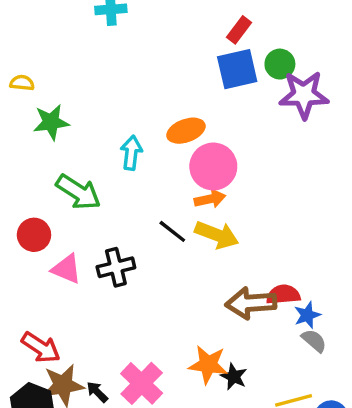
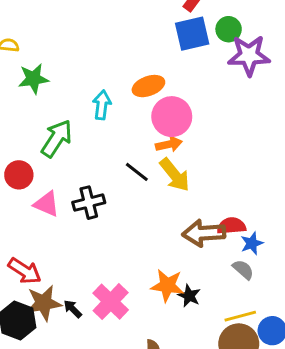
green arrow: (78, 192) -> (57, 138), turned -90
yellow arrow: (217, 235) -> (175, 175), turned 30
gray semicircle: (314, 341) -> (243, 270), moved

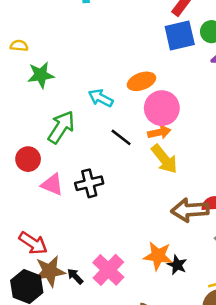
cyan arrow: (102, 105) -> (101, 98), turned -70
black line: (137, 172) -> (121, 137), moved

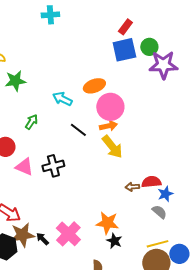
green arrow: (61, 127) -> (31, 122), size x0.6
brown arrow: (190, 210) -> (132, 187), size x0.5
black star: (177, 265) -> (114, 241), moved

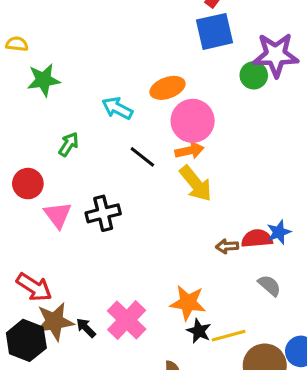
green circle: (149, 47) -> (254, 75), moved
pink triangle: (24, 167) -> (58, 215), turned 30
blue star: (165, 194) -> (279, 232), moved
yellow line: (157, 244) -> (229, 336), moved

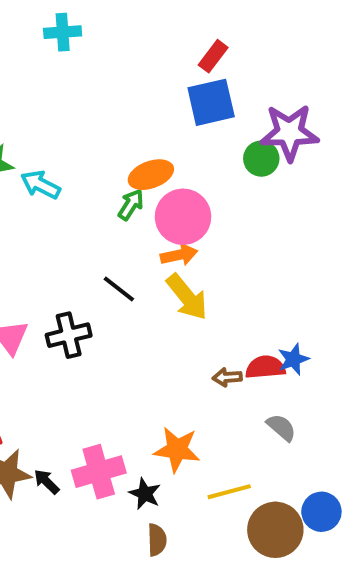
cyan arrow: (117, 108) -> (41, 185), moved
green arrow: (69, 144) -> (131, 205), moved
black line: (142, 157) -> (119, 289), moved
pink cross: (127, 320) -> (99, 472), turned 30
black star: (199, 331) -> (145, 494), moved

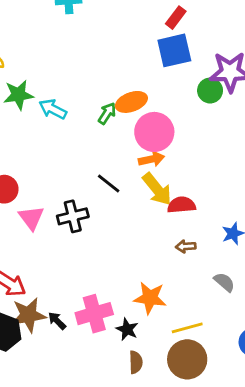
green arrow: (131, 205) -> (107, 113), moved
red semicircle: (265, 367) -> (181, 205), moved
brown circle: (275, 530) -> (187, 359), moved

